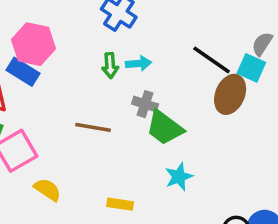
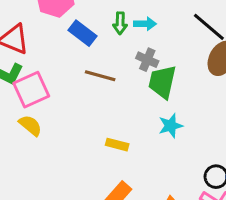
blue rectangle: (23, 72) -> (82, 33), moved
green trapezoid: (165, 128) -> (162, 82), turned 60
yellow semicircle: (48, 190) -> (30, 125), moved

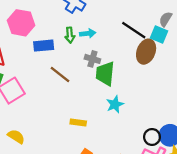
blue rectangle: (82, 33) -> (44, 46), turned -36
brown line: (100, 76) -> (60, 75), turned 30
yellow semicircle: (30, 125) -> (16, 136), moved

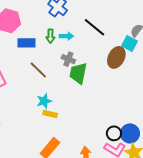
black line: (134, 30) -> (95, 27), moved
cyan star: (115, 104) -> (44, 101), moved

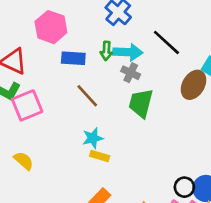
cyan arrow: (66, 36) -> (128, 52), size x1.5
gray cross: (68, 59) -> (131, 73), moved

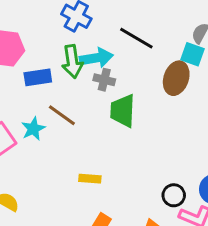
green arrow: (106, 51) -> (72, 61), size x1.5
cyan star: (93, 138) -> (33, 129), moved
black circle: (184, 187) -> (174, 195), moved

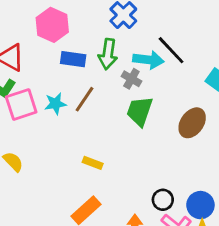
cyan arrow: (96, 58) -> (148, 60), moved
brown ellipse: (176, 78) -> (192, 123), moved
brown line: (62, 115) -> (85, 99), turned 72

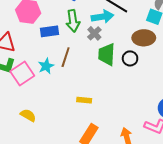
gray cross: (131, 79) -> (94, 33), turned 32
brown ellipse: (192, 123) -> (144, 38), moved, turned 70
black circle: (163, 200) -> (130, 58), moved

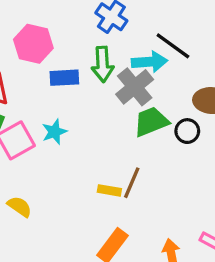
gray cross: (94, 33) -> (135, 87), size x1.6
green trapezoid: (107, 54) -> (151, 122), turned 60
brown line: (66, 57) -> (132, 183), moved

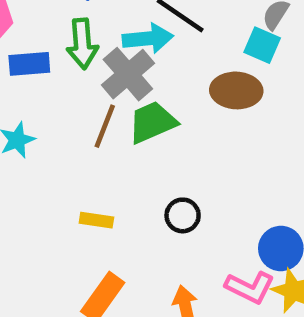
black circle: (187, 131) -> (183, 215), moved
brown line: (132, 183) -> (105, 126), moved

